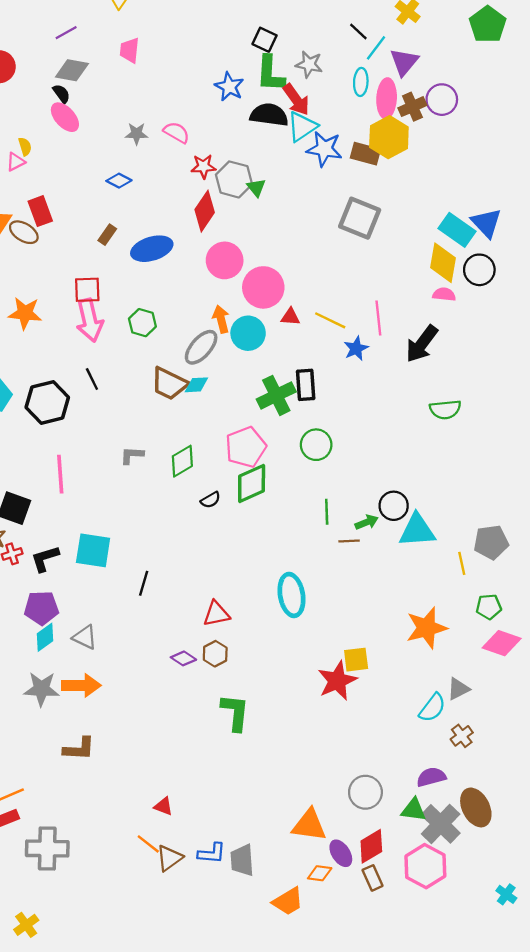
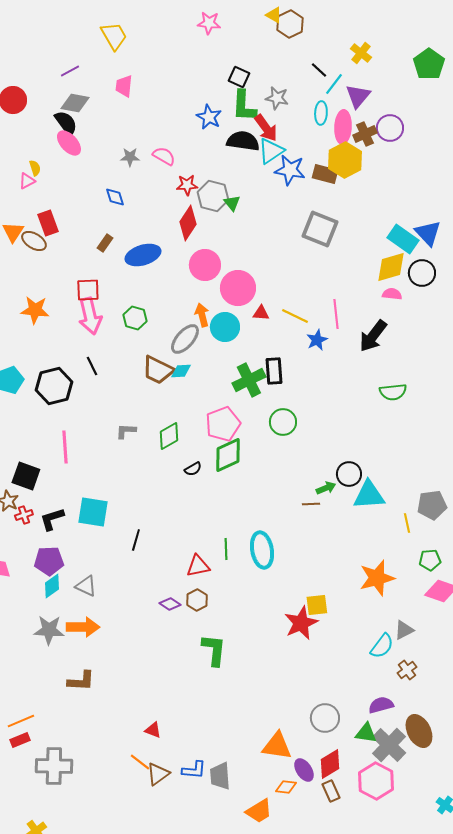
black semicircle: (61, 94) -> (66, 123), size x1.5
blue diamond: (119, 181) -> (115, 197), turned 45
yellow diamond: (443, 263) -> (391, 267), turned 64
green line: (327, 512) -> (226, 549), moved

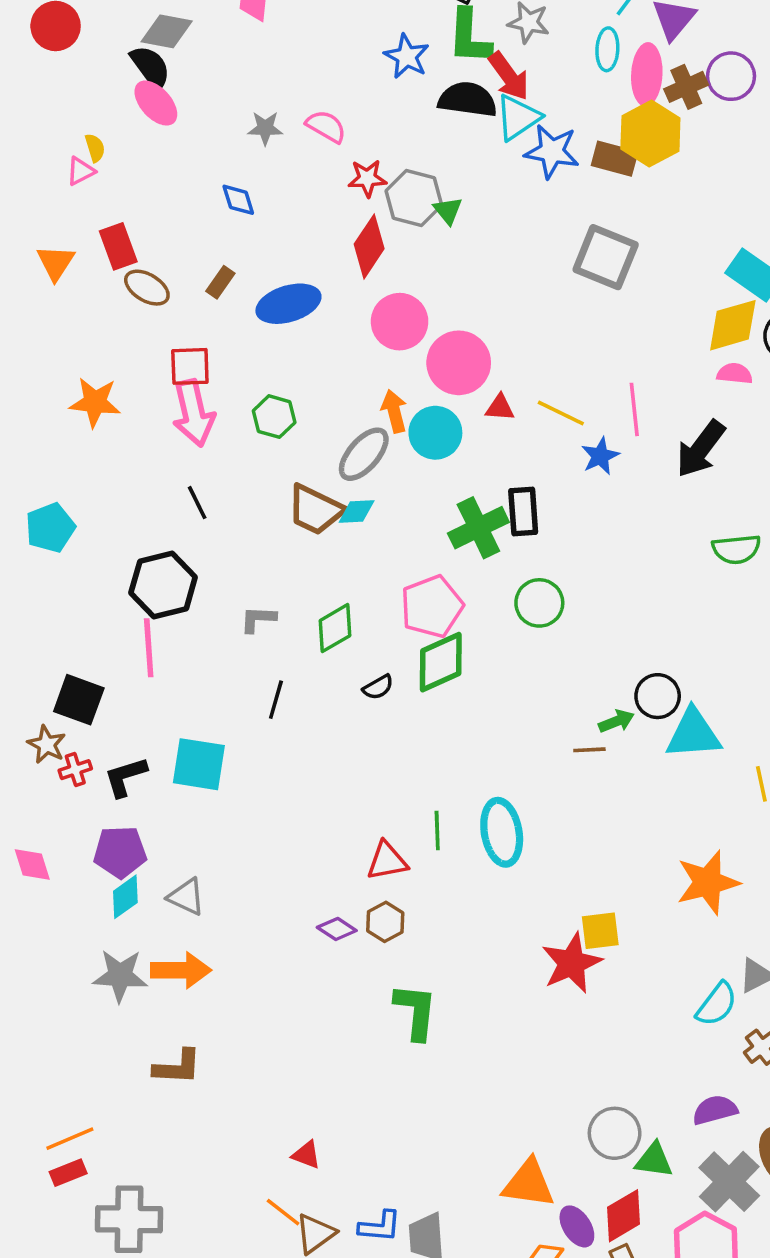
brown ellipse: (34, 241) -> (147, 288), moved
black hexagon: (54, 386) -> (163, 585), moved
black line: (136, 540) -> (276, 700), moved
green triangle: (366, 733) -> (654, 1160), moved

